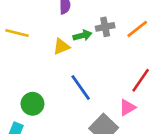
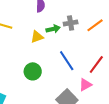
blue line: (81, 88) -> (67, 61), moved
green circle: (32, 104) -> (33, 71), moved

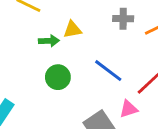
green arrow: (53, 29) -> (49, 41), moved
blue line: (67, 61) -> (108, 71), turned -30

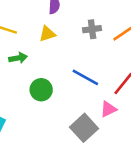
yellow triangle: (72, 30) -> (47, 34), moved
green arrow: (49, 41) -> (18, 58), moved

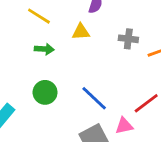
blue line: (85, 77) -> (94, 98), moved
green circle: (41, 90) -> (45, 92), moved

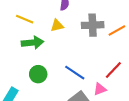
gray cross: (128, 39) -> (93, 25), size x1.5
green arrow: (44, 49) -> (32, 43), size x1.5

